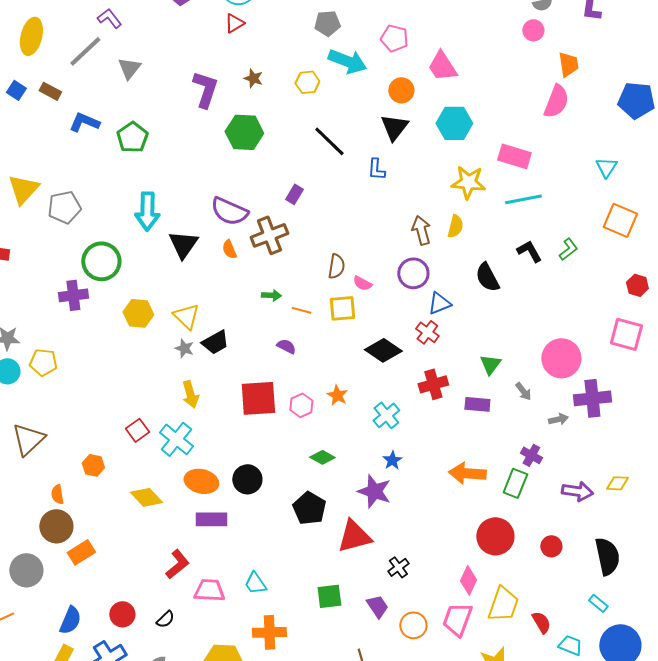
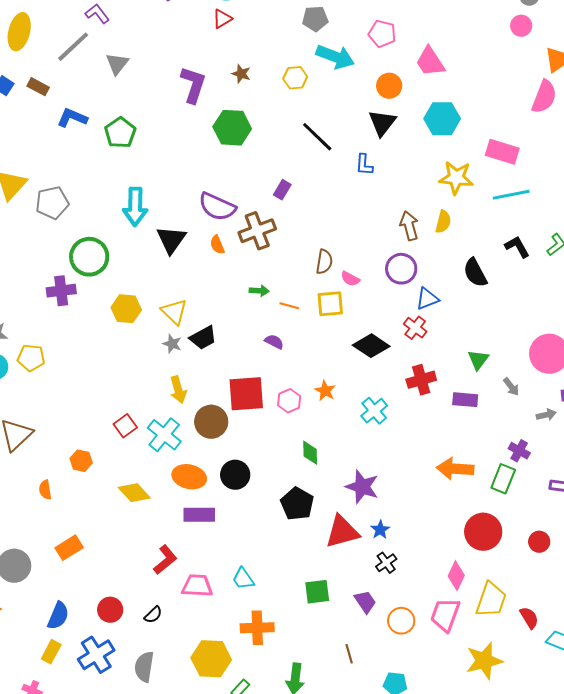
green diamond: (322, 457) -> (310, 453), turned 60
blue star: (392, 460) -> (380, 530), moved
brown circle: (56, 526) -> (211, 422), moved

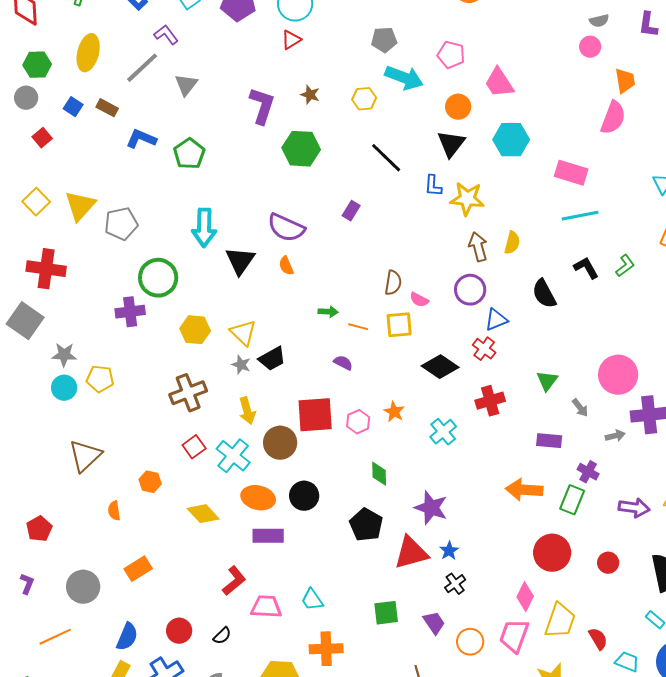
yellow star: (456, 178) -> (467, 199), moved
brown cross: (257, 231) -> (188, 393), moved
purple rectangle: (465, 400) -> (549, 441), moved

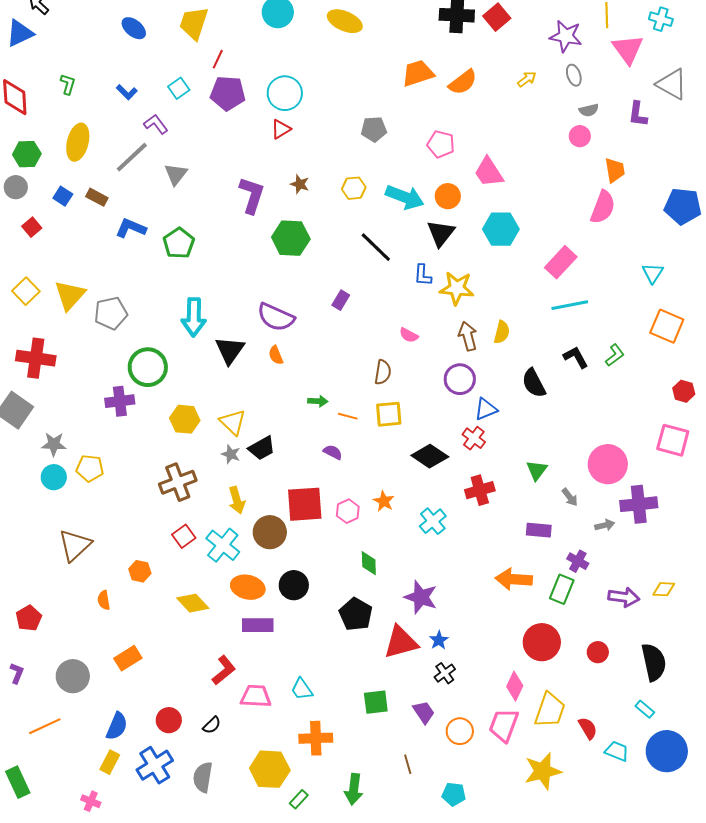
cyan arrow: (404, 78) -> (405, 197), moved
pink rectangle: (571, 173) -> (561, 262), turned -64
pink semicircle: (419, 300) -> (409, 335), moved

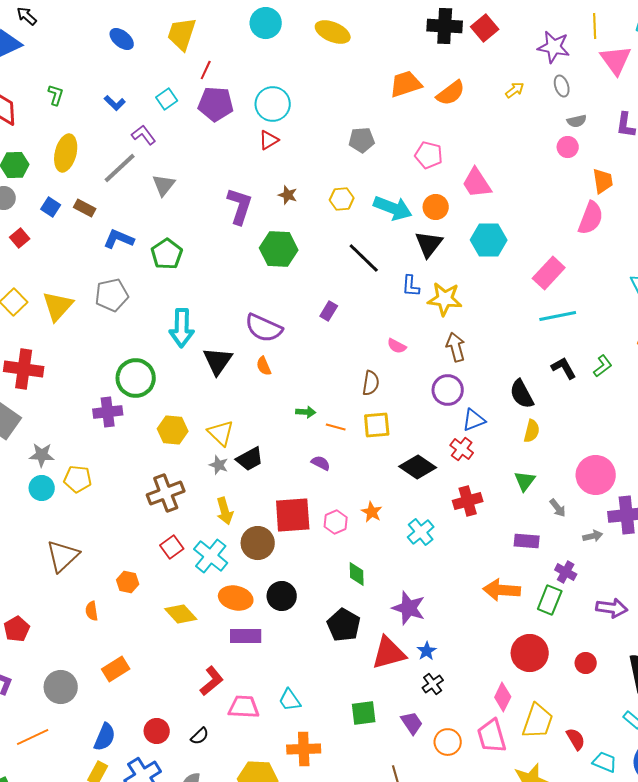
gray pentagon: (111, 313) -> (112, 295), moved
yellow semicircle: (502, 332) -> (532, 431), moved
pink trapezoid: (504, 725) -> (492, 736), turned -36

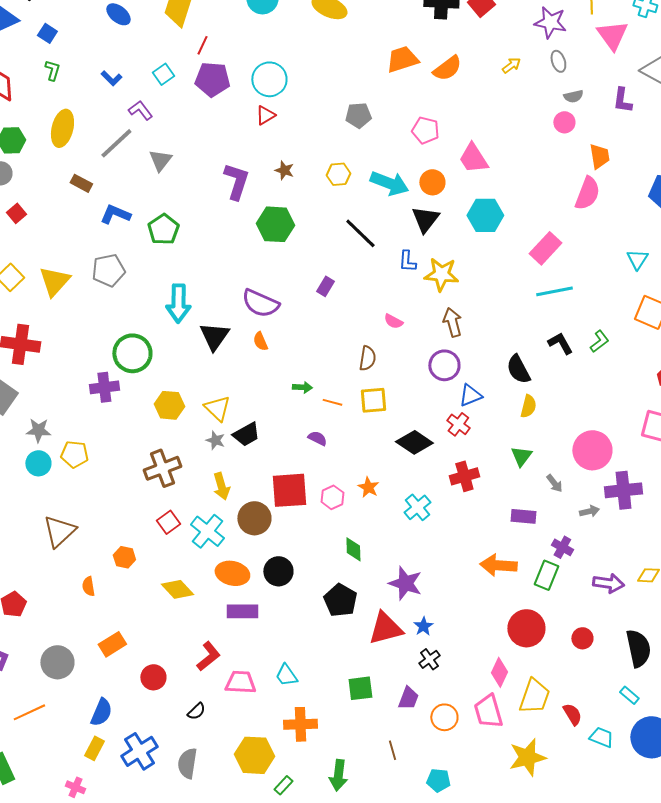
blue square: (51, 207) -> (47, 33), moved
purple trapezoid: (412, 723) -> (408, 698), turned 55
red circle: (157, 731) -> (153, 677), moved

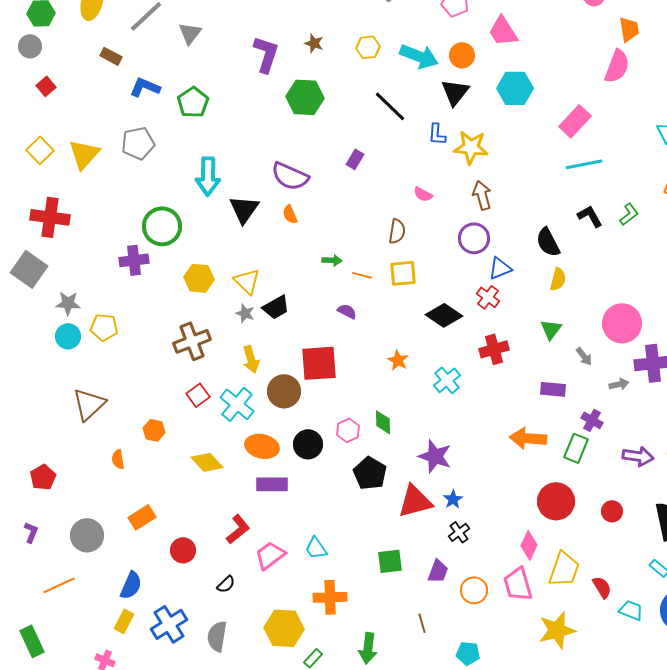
pink hexagon: (332, 497) -> (348, 430), moved
pink trapezoid: (240, 682) -> (270, 555), turned -40

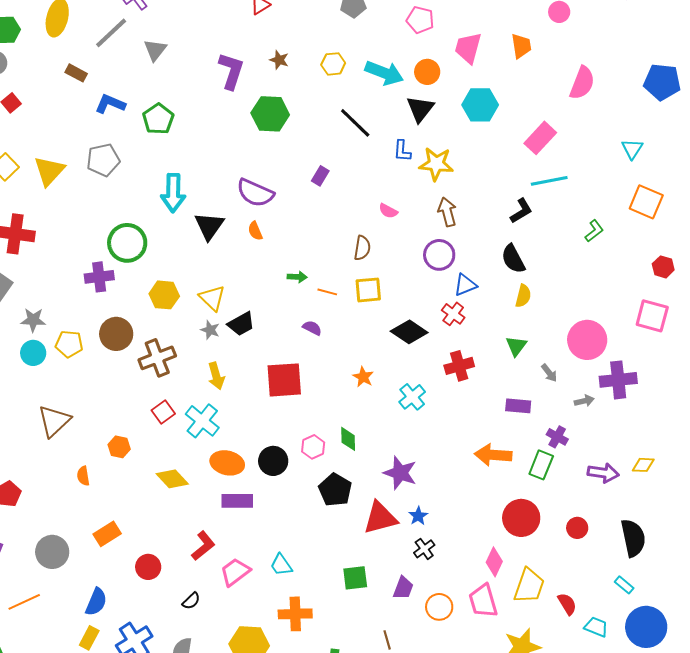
orange trapezoid: (629, 29) -> (521, 46), moved
pink trapezoid: (503, 31) -> (468, 48), turned 48
black L-shape: (590, 216) -> (521, 211), moved, turned 88
brown circle: (284, 391) -> (116, 334), moved

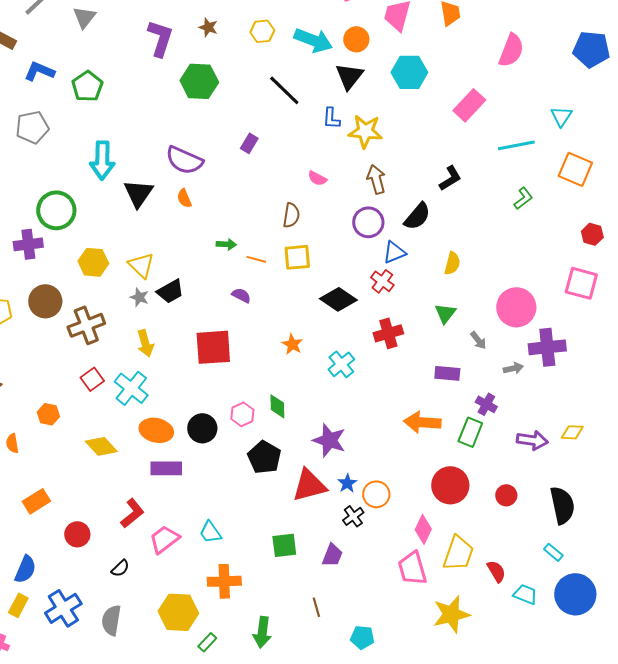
cyan line: (549, 181) -> (516, 145), moved
black semicircle: (513, 259) -> (417, 216), moved, turned -112
orange circle: (439, 607) -> (376, 494), moved

